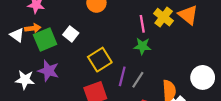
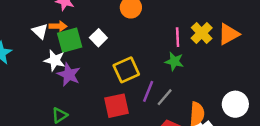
orange triangle: (188, 15) -> (229, 34), turned 45
white star: (25, 80) -> (55, 60), moved

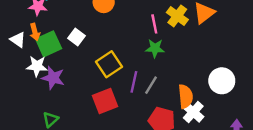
orange arrow: (58, 26) -> (35, 32), turned 84

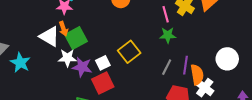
white square: (76, 37) -> (103, 63), moved, turned 32
white triangle: (18, 40) -> (49, 36), size x1.5
purple line: (134, 82) -> (186, 65), moved
red square: (105, 101) -> (103, 83), moved

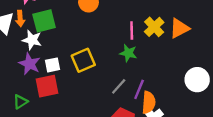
green square: (76, 38) -> (44, 21), moved
white star: (67, 58) -> (32, 40), moved
white circle: (227, 59) -> (197, 80), moved

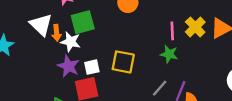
orange arrow: (20, 18) -> (56, 33), moved
yellow square: (83, 60) -> (123, 62), turned 35

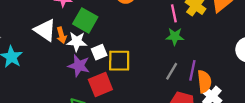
green square: (83, 22) -> (85, 20), turned -35
yellow square: (123, 62) -> (119, 61), moved
white square: (92, 67) -> (99, 52), moved

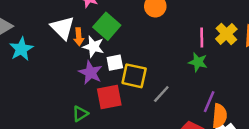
gray line: (172, 71) -> (161, 94), moved

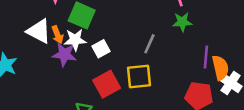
purple star: (91, 73) -> (64, 54), moved
yellow square: (134, 76) -> (139, 76), moved
gray line: (161, 94) -> (149, 44), moved

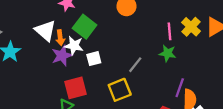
purple star: (64, 54) -> (62, 56), turned 30
yellow square: (139, 76) -> (120, 90), turned -30
red square: (107, 84) -> (75, 88), moved

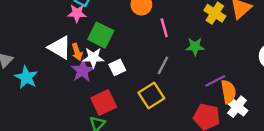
pink line: (170, 31) -> (164, 28), moved
purple line: (180, 88) -> (215, 81), turned 54

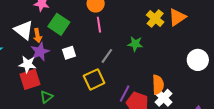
pink line: (164, 28) -> (99, 25), moved
white star: (93, 58) -> (28, 64), moved
purple line: (215, 81) -> (125, 94), moved, turned -42
red square: (104, 103) -> (30, 79), moved

